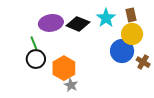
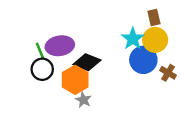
cyan star: (106, 18) -> (133, 39), moved
purple ellipse: (51, 23) -> (60, 46), moved
black diamond: (78, 24) -> (87, 62), moved

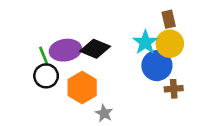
black diamond: (87, 62) -> (95, 49), moved
brown cross: (168, 73) -> (174, 89), moved, turned -35
gray star: (83, 100) -> (104, 113), moved

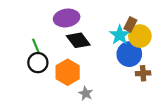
brown rectangle: (169, 19) -> (130, 24), moved, turned 40
black diamond: (95, 49) -> (78, 40), turned 30
purple ellipse: (65, 50) -> (67, 18), moved

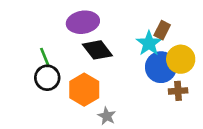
yellow circle: (140, 36) -> (181, 59), moved

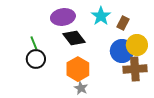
cyan star: (149, 43) -> (101, 16), moved
orange hexagon: (84, 90) -> (78, 69), moved
brown cross: (178, 91) -> (135, 69), size x1.6

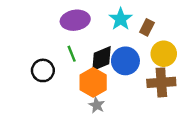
black diamond: (74, 38) -> (102, 58), moved, turned -75
green line: (34, 43) -> (72, 54), moved
blue circle: (122, 51) -> (125, 61), moved

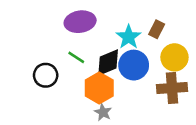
cyan star: (121, 19) -> (129, 37), moved
green line: (72, 54) -> (76, 57), turned -35

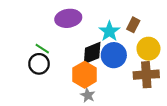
green line: (76, 57) -> (42, 49), moved

